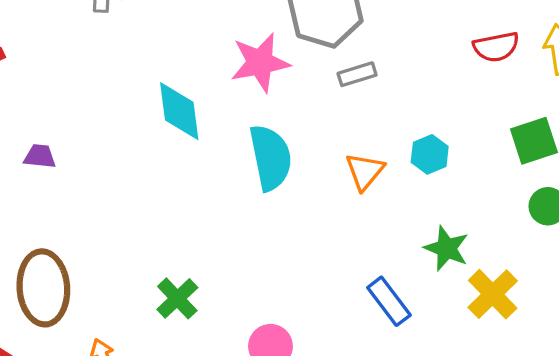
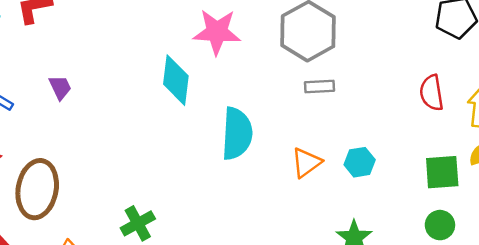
red semicircle: (496, 47) -> (432, 93), turned 78
pink star: (260, 63) -> (217, 32), moved
purple trapezoid: (40, 156) -> (60, 87), turned 44

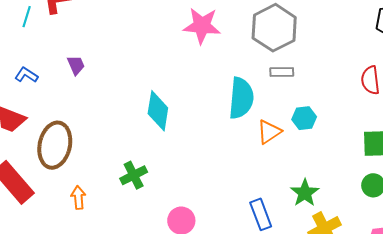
cyan diamond: (176, 80) -> (158, 111), moved
cyan semicircle: (237, 134) -> (241, 98), moved
cyan hexagon: (360, 162) -> (304, 118), moved

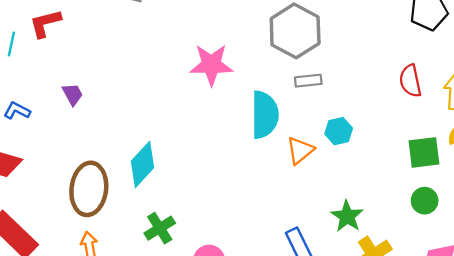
pink star: (202, 26) -> (211, 65), moved
cyan diamond: (158, 111) -> (142, 164), moved, turned 39
brown ellipse: (55, 145) -> (89, 189), moved
green cross: (134, 175) -> (160, 228), moved

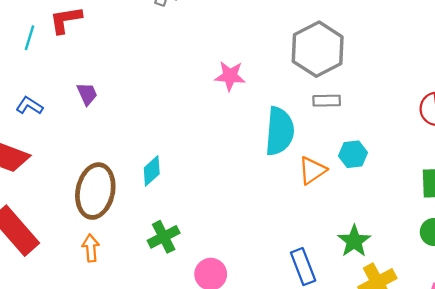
pink star: (211, 65) -> (230, 76), size x0.7
cyan diamond: (142, 164) -> (152, 171), size x0.7

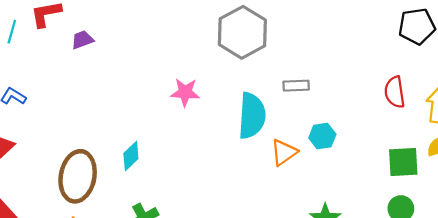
gray hexagon: (318, 49) -> (242, 32), moved
pink star: (230, 76) -> (185, 92), moved
purple trapezoid: (87, 94) -> (82, 40), moved, turned -85

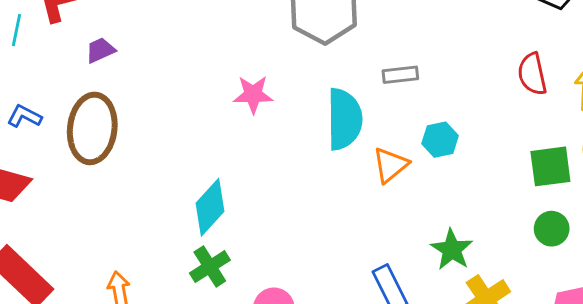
purple trapezoid: (82, 40) -> (100, 50), moved
cyan diamond: (131, 156) -> (210, 207), moved, size x1.4
brown ellipse: (78, 176) -> (92, 128), moved

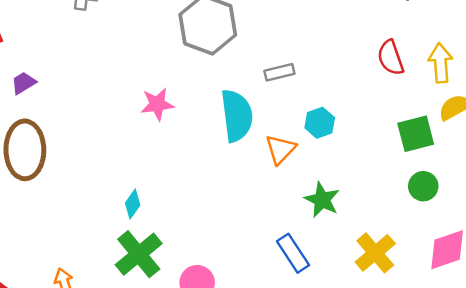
cyan diamond: (210, 207) -> (133, 204), size x0.6
green star: (452, 250) -> (322, 200), moved
green cross: (210, 267) -> (139, 254), size x1.4

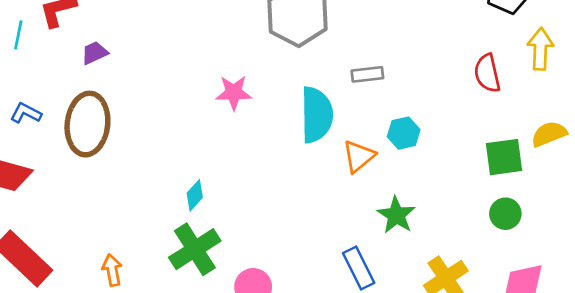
yellow arrow: (441, 63) -> (540, 49), moved

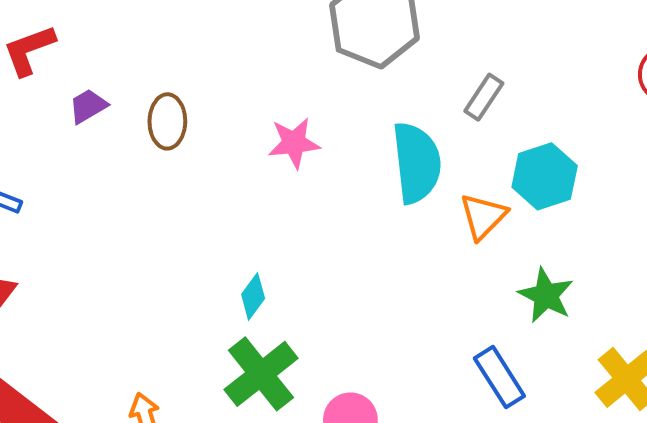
gray rectangle: (367, 74) -> (484, 97), turned -44
brown ellipse: (87, 124) -> (167, 121), moved, size x0.6
cyan hexagon: (404, 133) -> (545, 176), size x1.4

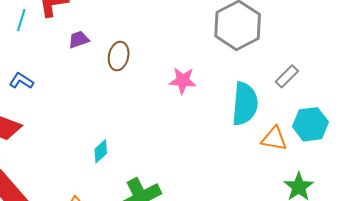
orange triangle: (483, 216) -> (274, 139), turned 44
cyan diamond: (253, 296) -> (101, 151), moved

